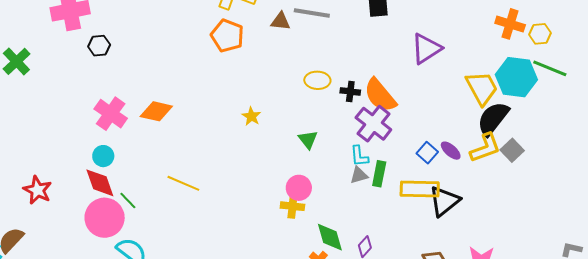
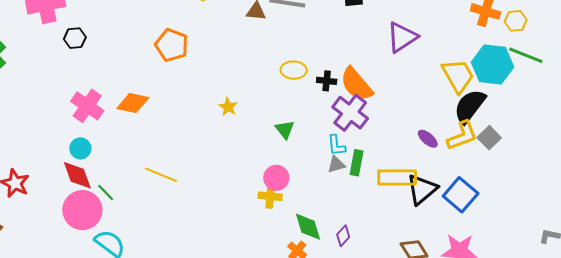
orange pentagon: (227, 36) -> (172, 45), moved
blue square: (427, 153) -> (461, 195), moved, size x1.6

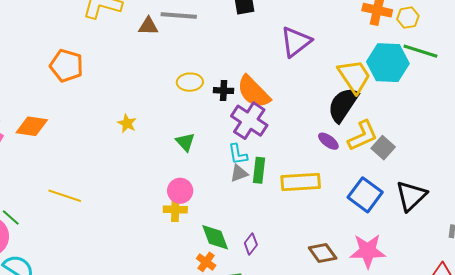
black semicircle: (470, 106) -> (343, 105), moved
gray square: (489, 138) -> (383, 148), moved
black triangle: (422, 189) -> (411, 196), moved

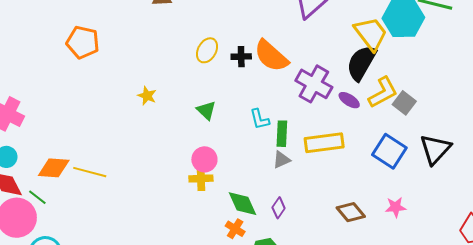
yellow ellipse: (190, 82) -> (207, 50), turned -55
purple cross: (249, 121) -> (314, 84), moved
orange diamond: (32, 126) -> (54, 168), moved
gray triangle: (239, 173) -> (282, 160), moved
pink star: (368, 251) -> (396, 207), size x0.6

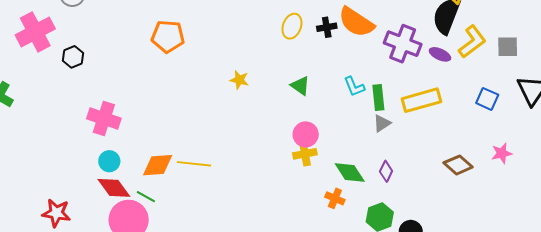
gray square: (404, 103) -> (508, 47), moved, turned -30
blue square: (389, 151) -> (487, 99), size x0.7
orange cross: (235, 229) -> (335, 198), moved

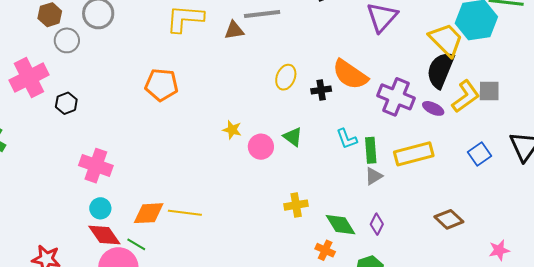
black cross: (327, 27) -> (321, 90), moved
gray square: (508, 47) -> (489, 91), moved
blue square: (487, 99) -> (479, 154), turned 30
pink circle: (306, 134) -> (261, 147), moved
pink star: (502, 153) -> (499, 250), moved

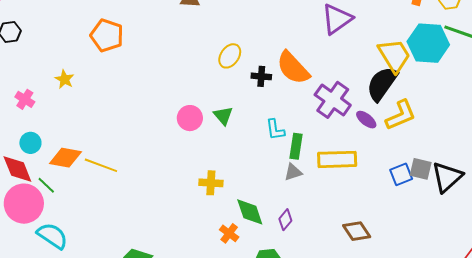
gray square: (489, 91) -> (421, 169), moved
yellow star: (232, 130) -> (64, 79), moved
pink cross: (96, 166) -> (25, 99), size x0.6
cyan circle: (100, 208) -> (30, 143), moved

